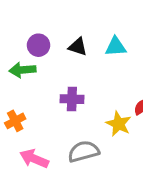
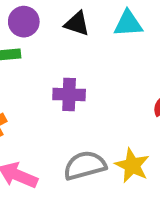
yellow star: (119, 124) -> (132, 165), moved

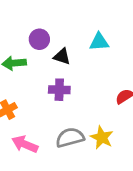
purple circle: (24, 22) -> (39, 39), moved
black triangle: (77, 24) -> (62, 57), moved

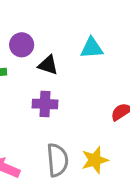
gray semicircle: (70, 138) -> (57, 160), turned 100
yellow star: (102, 138) -> (95, 160), turned 30

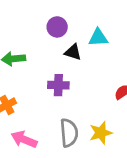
purple circle: (22, 45) -> (57, 27), moved
black triangle: (48, 65) -> (73, 52), moved

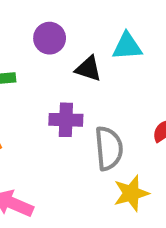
purple circle: (57, 27) -> (50, 38), moved
gray semicircle: (69, 133) -> (109, 148), moved

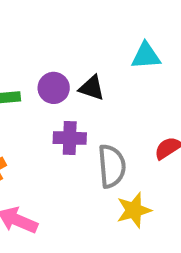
purple circle: (50, 38) -> (54, 88), moved
cyan triangle: (127, 46) -> (146, 56), moved

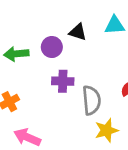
black triangle: (92, 88) -> (78, 32), moved

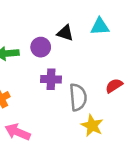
yellow star: (106, 130) -> (92, 126), turned -30

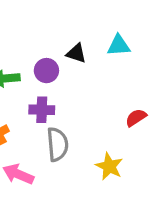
purple cross: (51, 79) -> (42, 110), moved
gray semicircle: (78, 97) -> (57, 144), moved

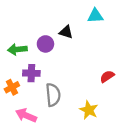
cyan triangle: (119, 45) -> (95, 16), moved
purple cross: (42, 110) -> (31, 73), moved

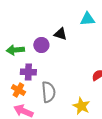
orange cross: (12, 87) -> (18, 90), moved, turned -32

